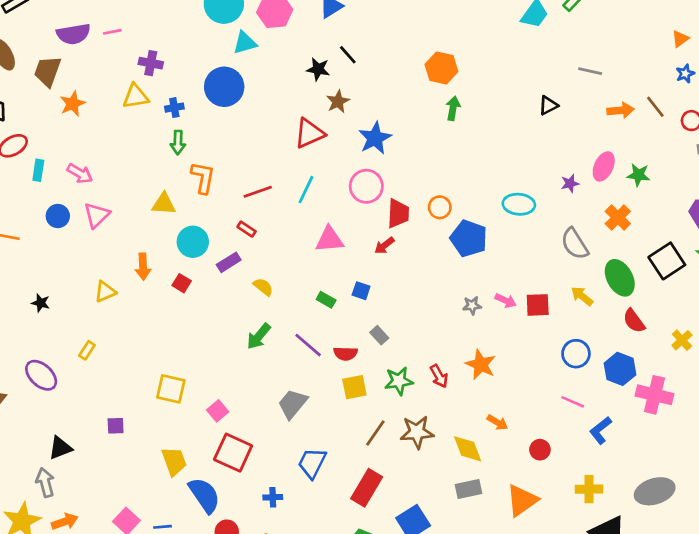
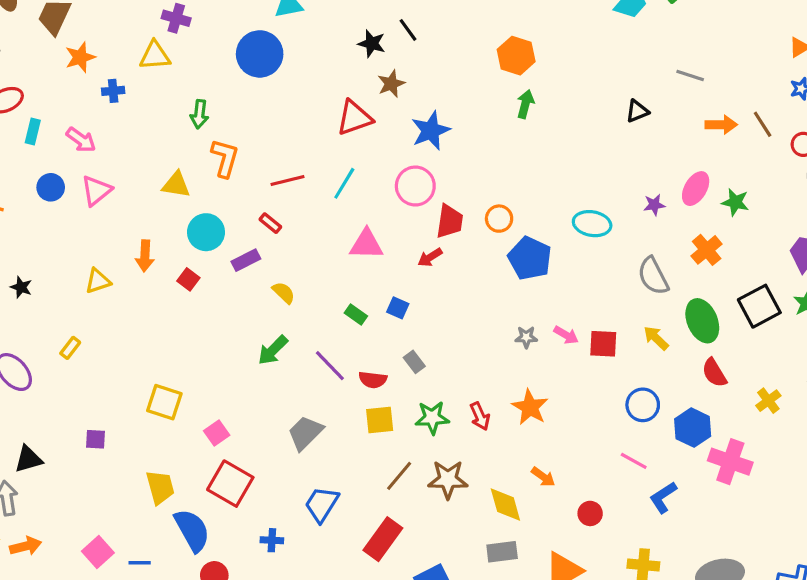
blue cross: (174, 108) -> (113, 91), moved

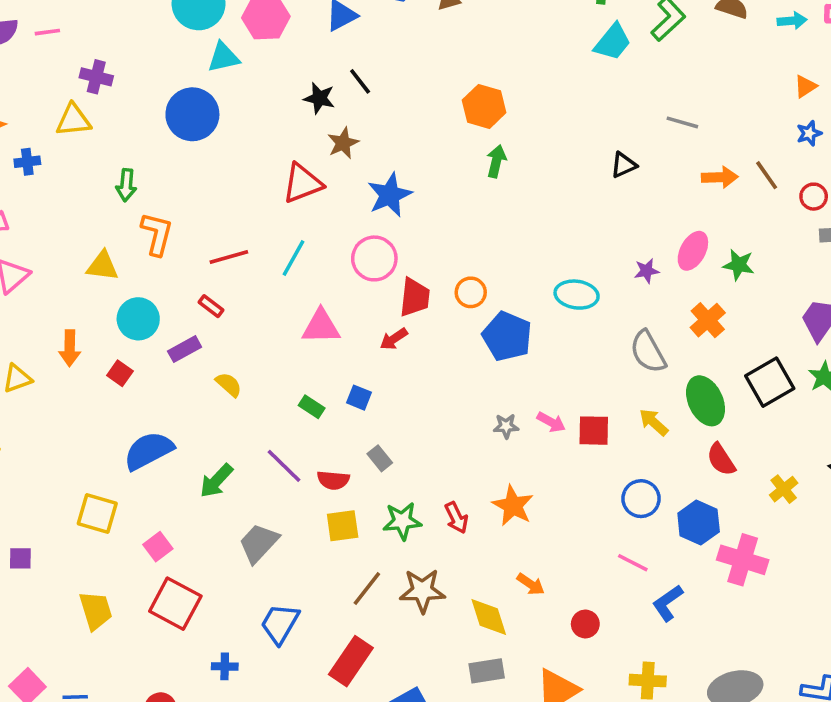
green arrow: (273, 350) -> (216, 481), moved
blue semicircle: (192, 530) -> (149, 451), moved, turned -87

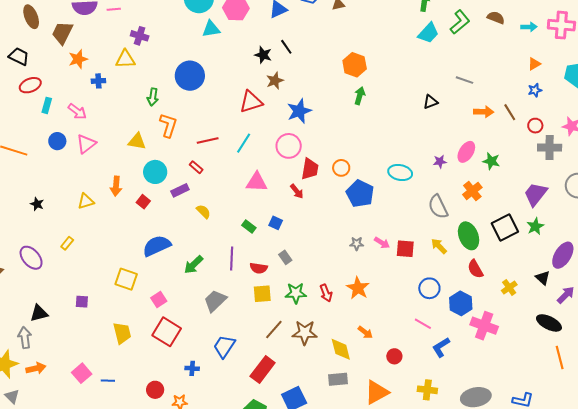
blue circle: (192, 114) -> (190, 76), moved
red arrow: (394, 339) -> (297, 191), turned -98
purple line: (284, 466) -> (232, 259), turned 45

